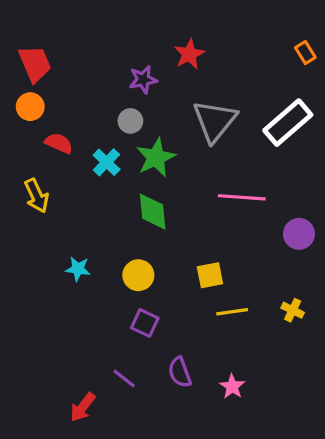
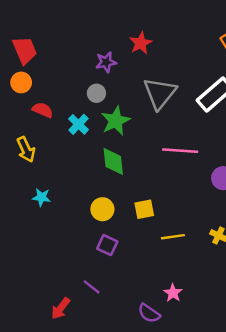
cyan star: (78, 269) -> (41, 197), moved
yellow square: (210, 275) -> (144, 209), moved
purple semicircle: (180, 372) -> (149, 313), moved, turned -35

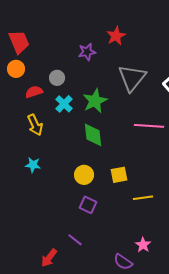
gray circle: (96, 93) -> (57, 78), moved
red semicircle: (43, 110) -> (34, 92), turned -42
yellow arrow: (26, 149) -> (35, 125), moved

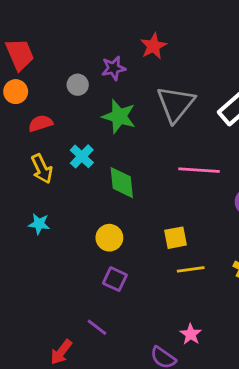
gray circle: (57, 78) -> (78, 85), moved
green star: (95, 101) -> (119, 116), moved, turned -30
cyan cross: (64, 104) -> (82, 156), moved
yellow square: (119, 175) -> (176, 238), moved

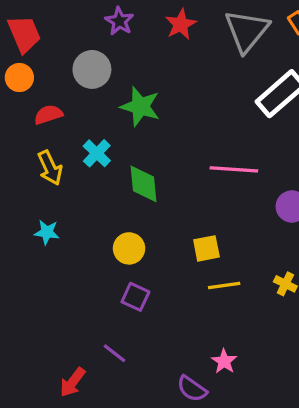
purple star: (114, 68) -> (119, 21), moved, turned -30
gray circle: (78, 85) -> (92, 69), size x1.5
gray triangle: (176, 104) -> (247, 31), moved

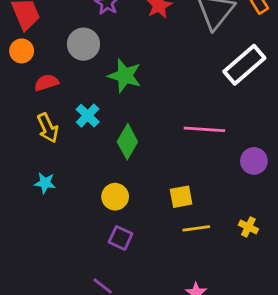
green diamond: (144, 184) -> (127, 142), turned 36

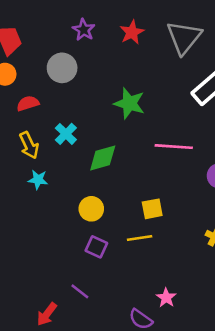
green star: (125, 76) -> (129, 103), moved
green diamond: (127, 142) -> (103, 158), turned 44
cyan star: (45, 183) -> (38, 180), moved
yellow line: (196, 228) -> (140, 238), moved

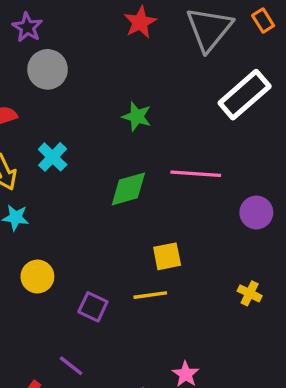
purple star: (84, 30) -> (27, 27), moved
green star: (129, 103) -> (137, 117), size x0.7
green diamond: (103, 158) -> (128, 189), moved
yellow circle: (91, 209) -> (37, 276), moved

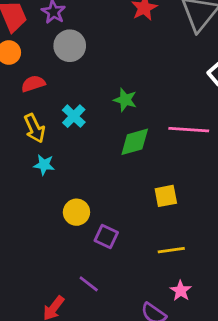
green star: (137, 117) -> (125, 100), moved
yellow circle: (37, 276) -> (76, 212), moved
yellow line: (150, 295) -> (171, 250), moved

